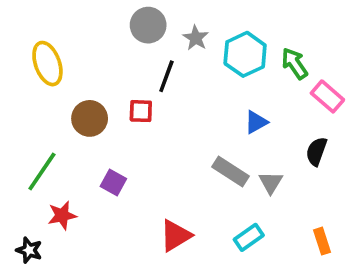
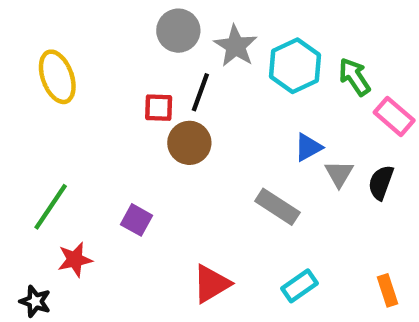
gray star: (196, 38) -> (236, 46), size x1.4
red square: (141, 111) -> (159, 108), moved
brown circle: (90, 118) -> (189, 143), moved
gray triangle: (271, 182) -> (339, 174), moved

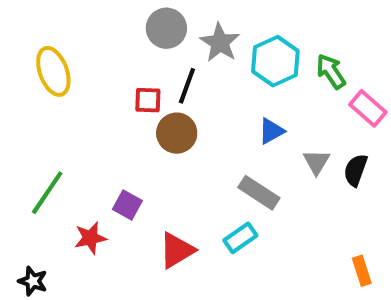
blue triangle: (308, 147) -> (271, 131), moved
red star: (75, 260) -> (90, 238), moved
red triangle: (211, 284) -> (177, 250), moved
cyan rectangle: (299, 286) -> (240, 238), moved

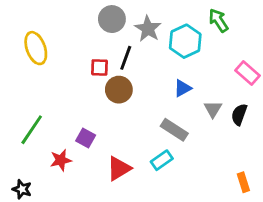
green arrow: (331, 71) -> (218, 20), moved

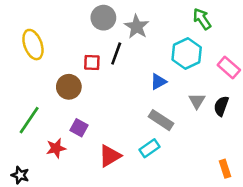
cyan hexagon: (185, 41) -> (187, 54), moved
blue triangle: (182, 88) -> (158, 82), moved
brown circle: (119, 90) -> (69, 87), moved

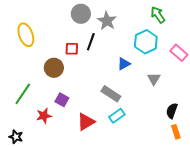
black semicircle: (221, 106) -> (172, 111), moved
gray rectangle: (161, 120) -> (111, 94), moved

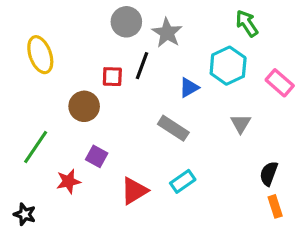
blue triangle: (124, 64) -> (189, 88), moved
gray rectangle: (111, 94) -> (173, 128), moved

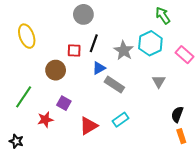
gray star: (167, 33) -> (124, 51), moved
blue triangle: (189, 88) -> (99, 68), moved

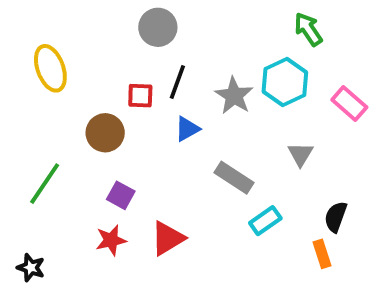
gray rectangle: (114, 85) -> (234, 178), moved
red star: (45, 120) -> (111, 240), moved
cyan rectangle: (121, 120) -> (265, 221), moved
orange rectangle: (181, 136) -> (322, 254), moved

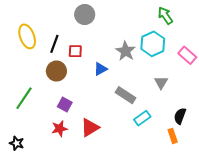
black line: (177, 82) -> (54, 44), moved

